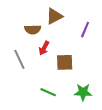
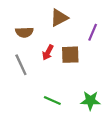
brown semicircle: (33, 30) -> (24, 32), moved
brown square: (65, 62) -> (70, 55), moved

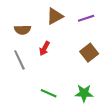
purple line: (93, 32) -> (86, 18), moved, turned 49
brown square: (70, 55) -> (89, 53), moved, turned -36

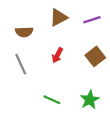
red arrow: (44, 48) -> (57, 55), moved
green star: (84, 93) -> (90, 100), turned -30

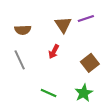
brown triangle: (59, 17) -> (63, 25), moved, turned -36
brown square: (95, 56) -> (90, 63), moved

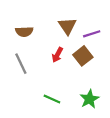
purple line: (86, 19) -> (92, 34), moved
brown square: (90, 63) -> (83, 56), moved

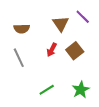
purple line: (92, 34) -> (83, 17), moved, turned 63
green line: (52, 99) -> (47, 90), turned -56

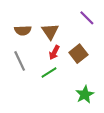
brown triangle: (61, 24) -> (50, 32), moved
green line: (47, 90) -> (49, 72), moved

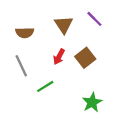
brown triangle: (50, 32) -> (64, 25), moved
green line: (49, 72) -> (45, 86), moved

